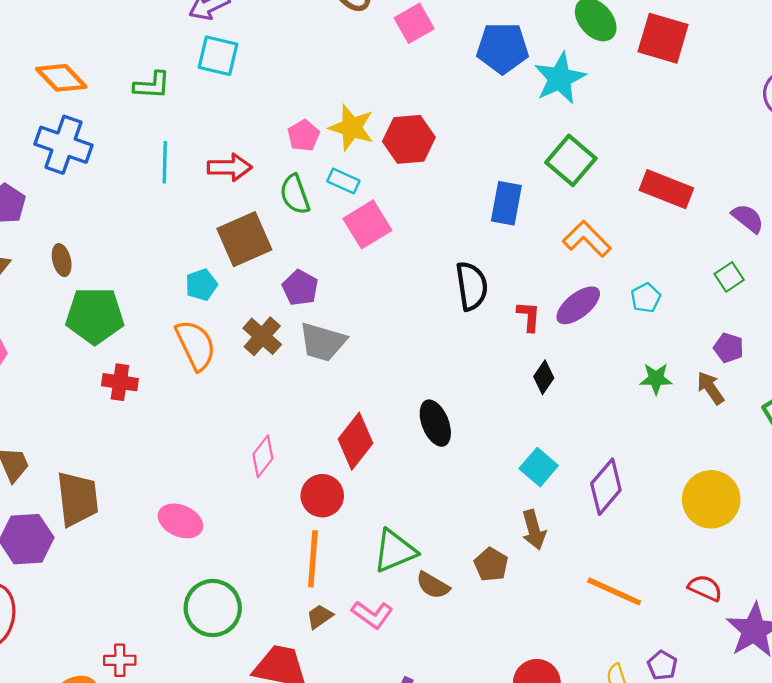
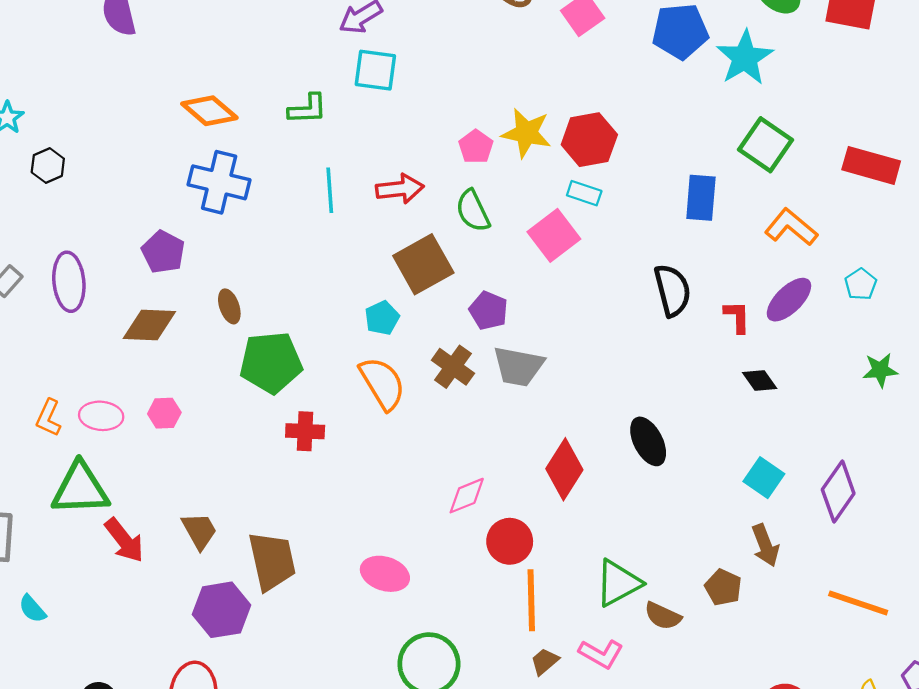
cyan rectangle: (343, 181) -> (584, 193), moved
black diamond: (544, 377) -> (760, 381), turned -64
pink diamond: (263, 456) -> (467, 496), turned 36
red circle: (322, 496) -> (510, 541), moved

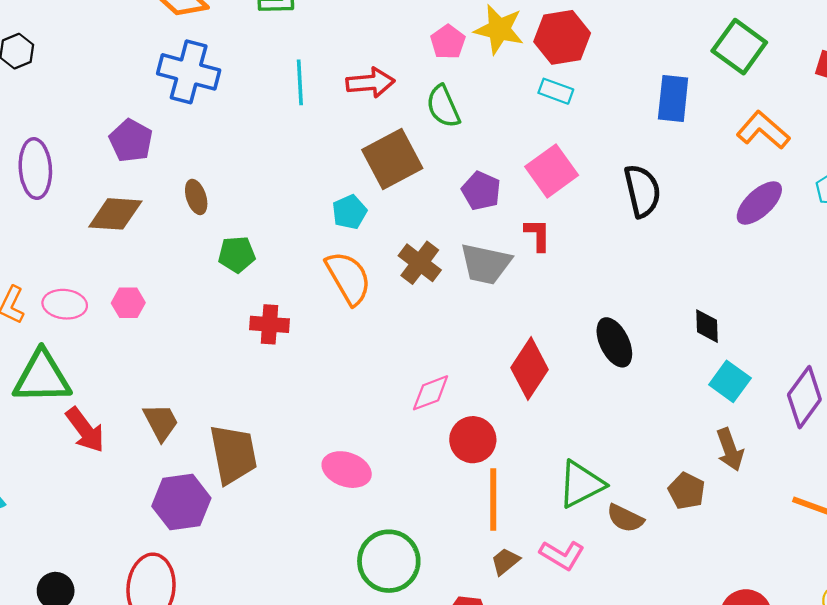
pink square: (554, 235) -> (552, 171), moved
purple pentagon: (488, 311) -> (481, 191), moved
red L-shape: (737, 317) -> (538, 235), moved
green pentagon: (271, 363) -> (237, 254), size x0.6
black diamond: (760, 381) -> (707, 326), moved, turned 32

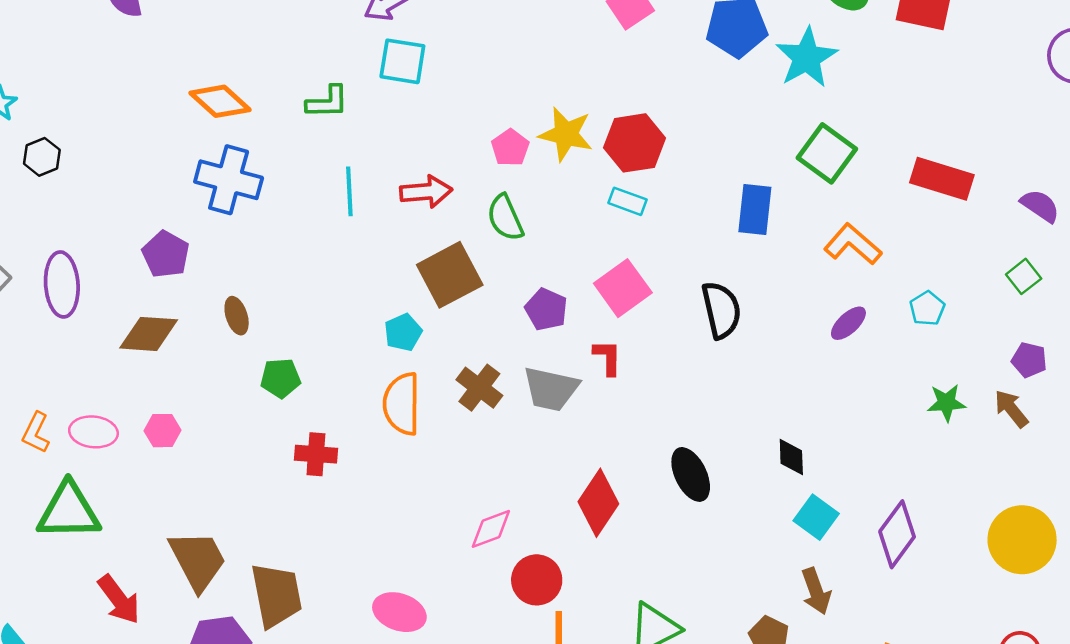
purple ellipse: (759, 203) -> (848, 323), size x0.7
orange semicircle: (348, 278) -> (402, 404), turned -150
brown trapezoid: (161, 422) -> (198, 560), size x1.5
red arrow: (85, 430) -> (119, 599), moved

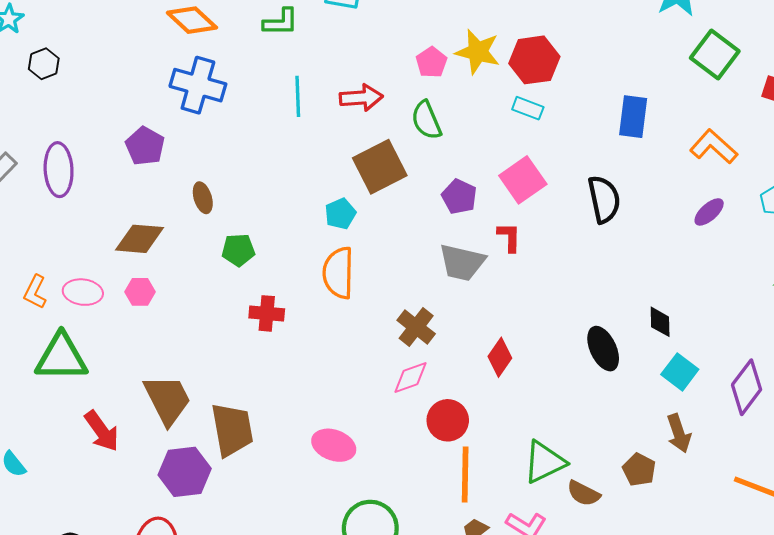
green square: (827, 153) -> (715, 55), moved
brown diamond: (149, 334) -> (140, 239), moved
brown cross: (479, 388) -> (416, 327), moved
black ellipse: (691, 474) -> (603, 349), moved
red diamond: (598, 503) -> (500, 357), size x0.7

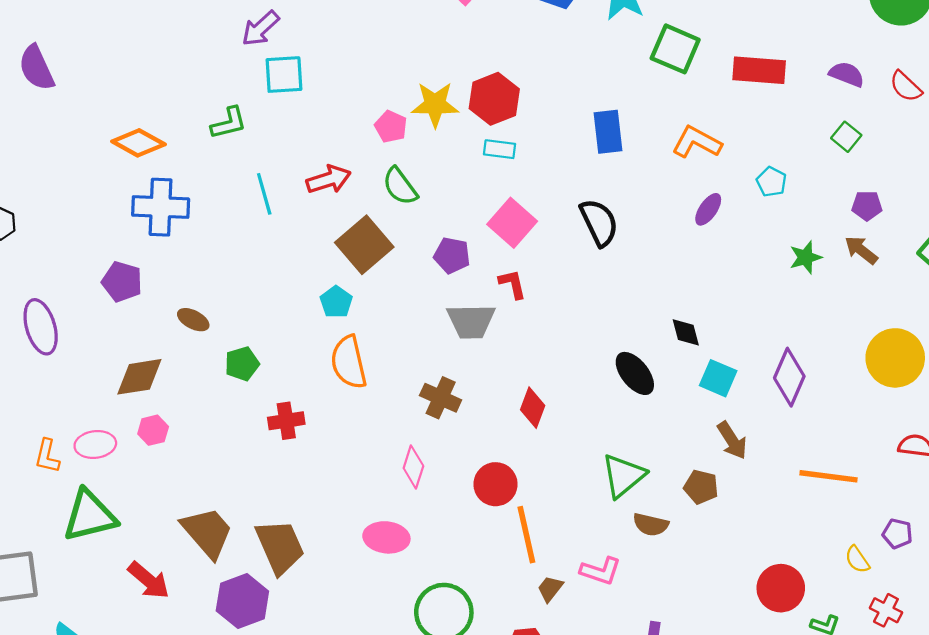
brown ellipse: (203, 198) -> (193, 320), turned -32
pink diamond: (410, 377) -> (413, 467), moved, turned -39
green triangle: (544, 462) -> (623, 476), moved

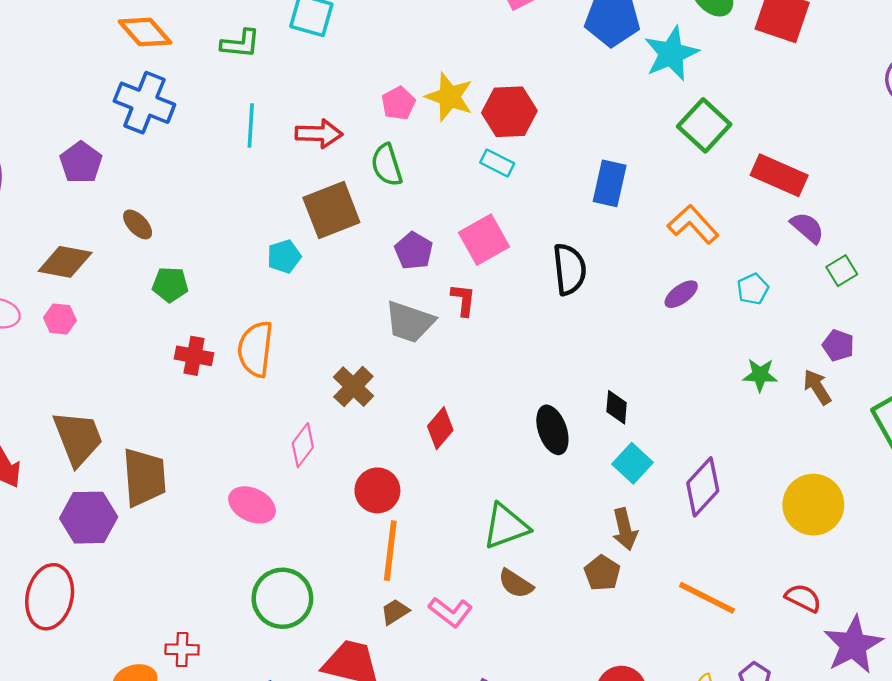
purple semicircle: (847, 74) -> (807, 228), moved
orange semicircle: (349, 362) -> (255, 349), moved
brown pentagon: (701, 487) -> (602, 573), moved

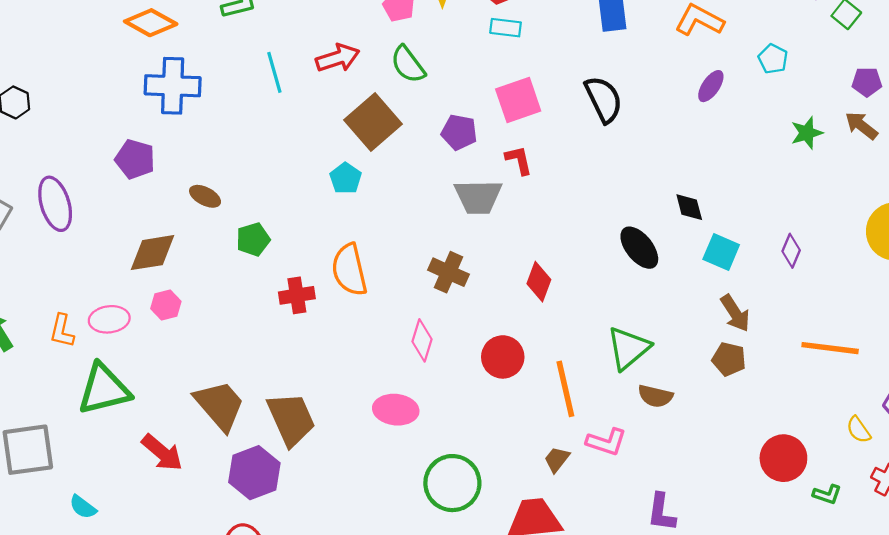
pink square: (484, 240) -> (518, 100), turned 30
purple diamond: (703, 487) -> (791, 251), size x0.6
orange line: (390, 551) -> (565, 389), moved

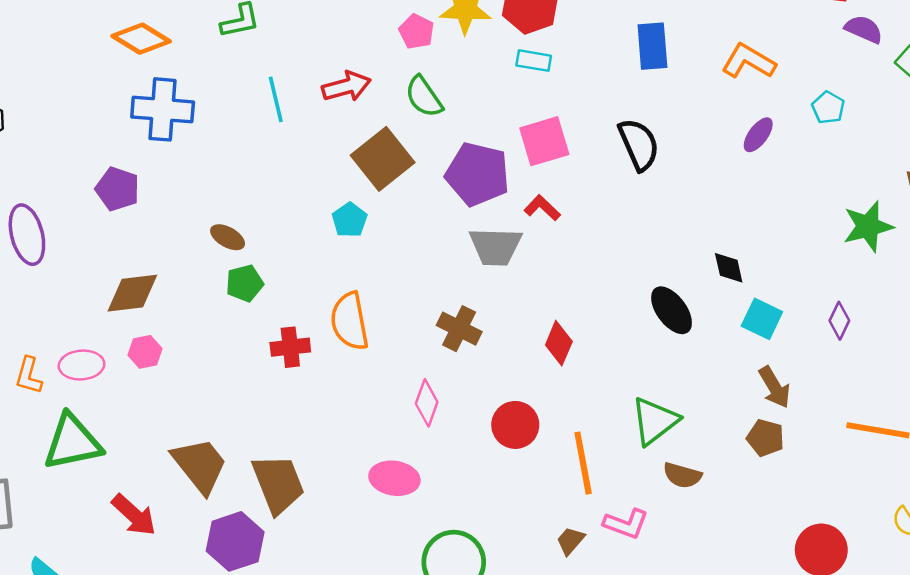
purple pentagon: (459, 132) -> (477, 174), size x1.6
green star: (807, 133) -> (868, 226), moved, size x1.4
red L-shape: (519, 160) -> (542, 208), turned -36
brown ellipse: (205, 196) -> (228, 237), moved

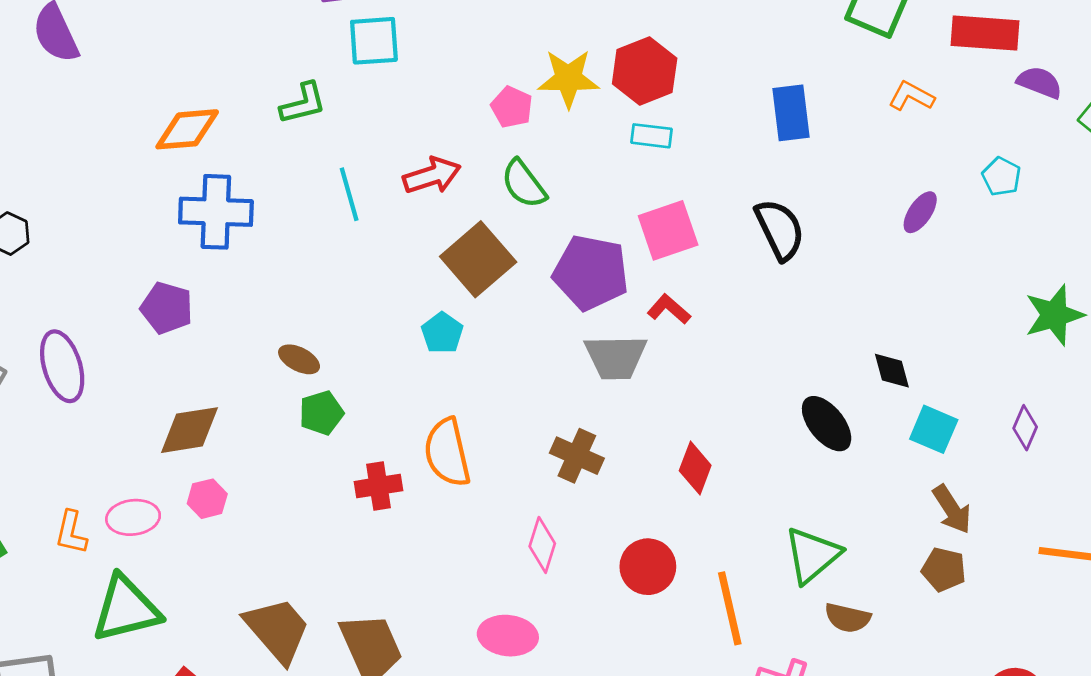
orange diamond: (141, 39) -> (187, 129), turned -34
orange L-shape: (749, 61) -> (911, 96), moved, size x0.7

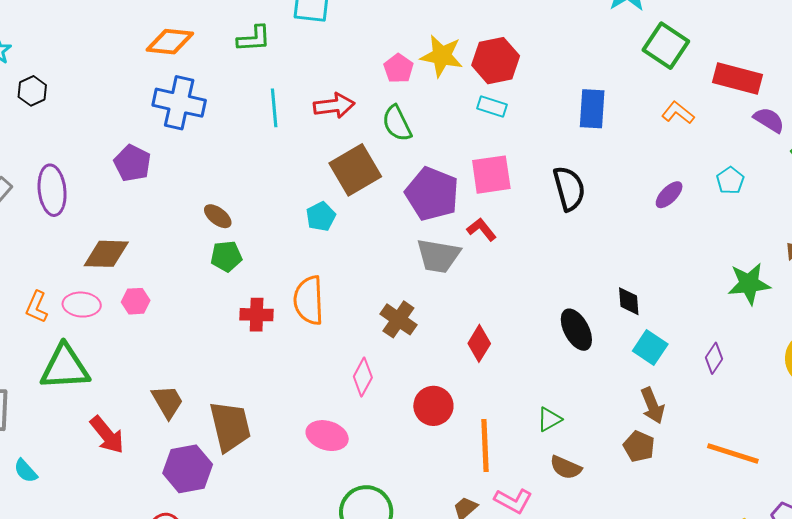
brown diamond: (189, 430) -> (106, 254), moved
green triangle: (812, 555) -> (549, 419), size x0.6
brown trapezoid: (277, 630) -> (167, 402), size x0.7

